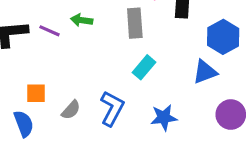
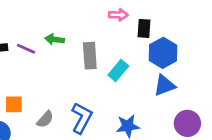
gray rectangle: (135, 23) -> (90, 56), moved
blue hexagon: (223, 37) -> (163, 53), moved
cyan rectangle: (144, 67) -> (118, 70), moved

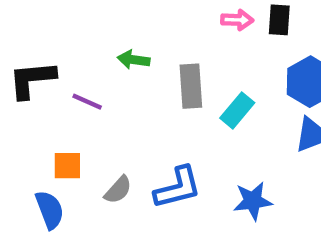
black rectangle: (144, 28) -> (279, 20), moved
purple line: (26, 49) -> (87, 102), moved
blue L-shape: (82, 118) -> (178, 188), turned 48

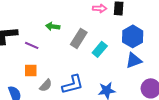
gray rectangle: (191, 86) -> (79, 38), turned 36
orange square: (67, 166) -> (31, 70), moved

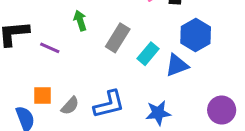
green arrow: (53, 26) -> (80, 20), turned 64
blue triangle: (134, 60) -> (177, 65), moved
orange square: (31, 70) -> (43, 96), moved

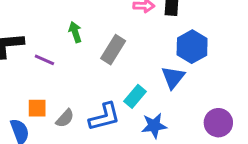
cyan rectangle: (148, 54) -> (135, 96), moved
blue triangle: (177, 65) -> (173, 77), turned -30

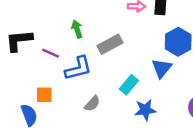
gray rectangle: (113, 50) -> (110, 44), turned 30
blue L-shape: (104, 117) -> (78, 68), moved
gray semicircle: (65, 118) -> (92, 104), moved

